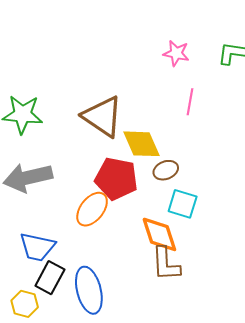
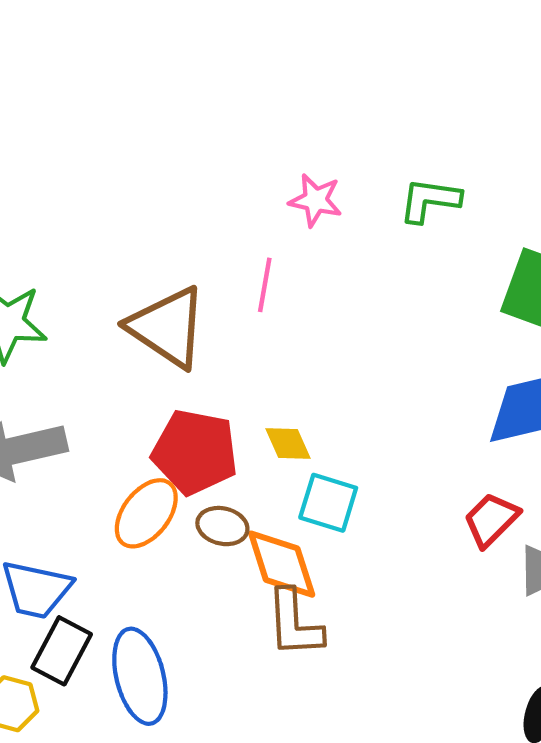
pink line: (190, 102) -> (265, 285), moved
yellow diamond: (142, 144) -> (288, 444), moved, size x0.6
brown ellipse: (166, 170) -> (222, 526), moved, turned 35

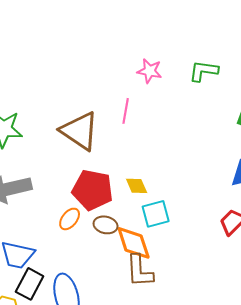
cyan square: (328, 503) -> (156, 214), turned -32
orange ellipse: (146, 513) -> (70, 219), size x0.7

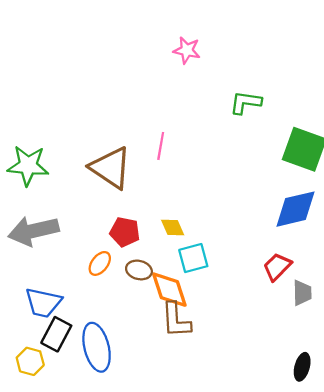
pink star: (150, 71) -> (187, 50), moved
red pentagon: (93, 190) -> (125, 232), size x0.7

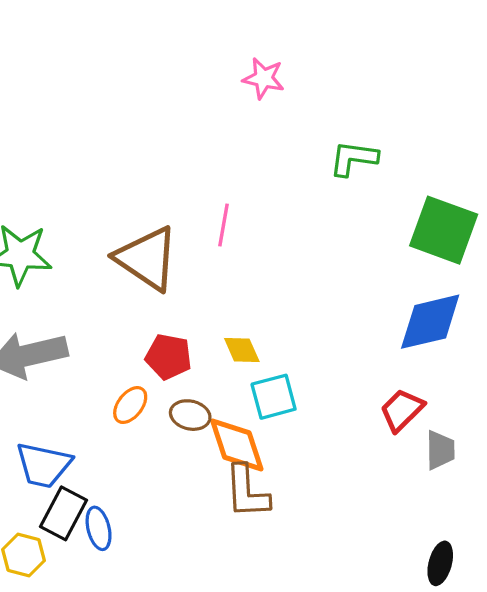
blue ellipse: (97, 347) -> (99, 528), moved, size x0.6

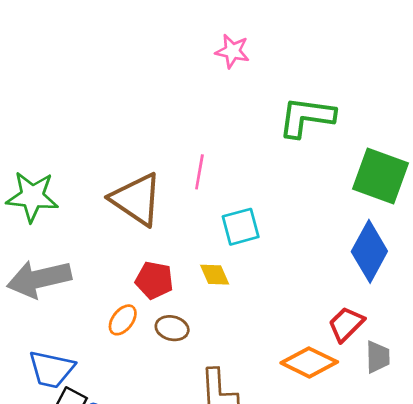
green L-shape: (354, 158) -> (306, 117), size x1.4
blue diamond: (430, 322) -> (369, 251), turned -48
cyan square: (274, 397) -> (241, 227), moved
orange diamond: (237, 445) -> (309, 362), moved, turned -46

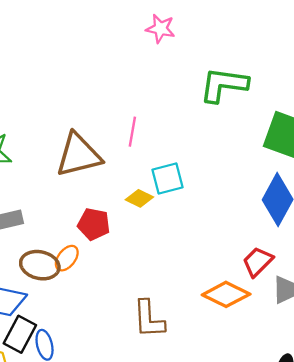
brown triangle: (136, 199) -> (78, 155), turned -48
yellow diamond: (215, 275) -> (139, 198), moved, turned -40
brown ellipse: (172, 328) -> (40, 265), moved, size x1.4

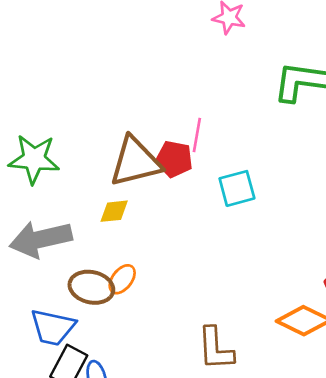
yellow diamond: (139, 198) -> (114, 211), moved, turned -32
red pentagon: (94, 224) -> (174, 159), moved

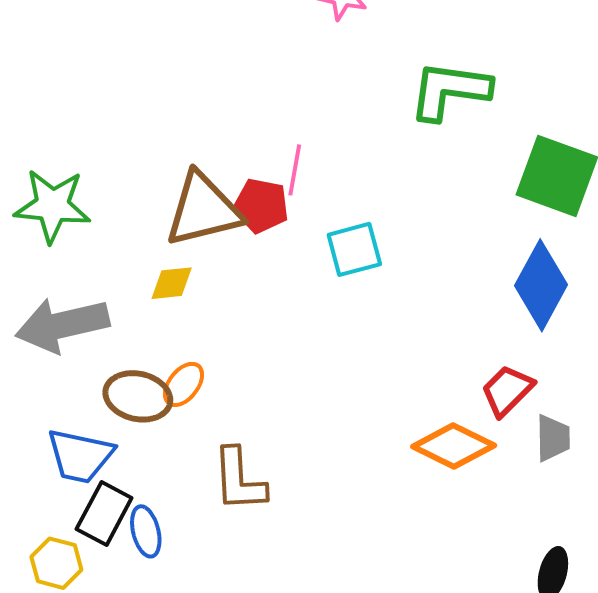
brown L-shape: (216, 349) -> (239, 480), moved

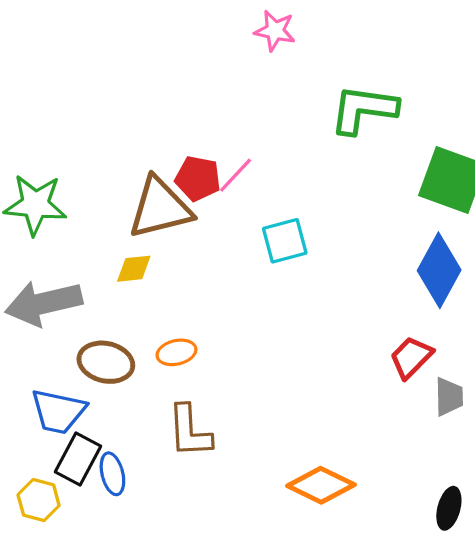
pink line: (295, 170) -> (236, 175), turned 33
red pentagon: (261, 206) -> (198, 178), moved
orange ellipse: (184, 384) -> (176, 352), moved, turned 39
orange diamond: (454, 446) -> (321, 485), moved

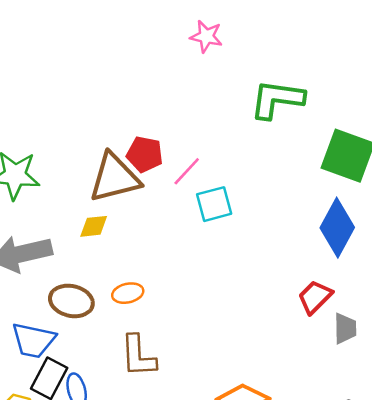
pink line: (236, 175) -> (187, 171), moved

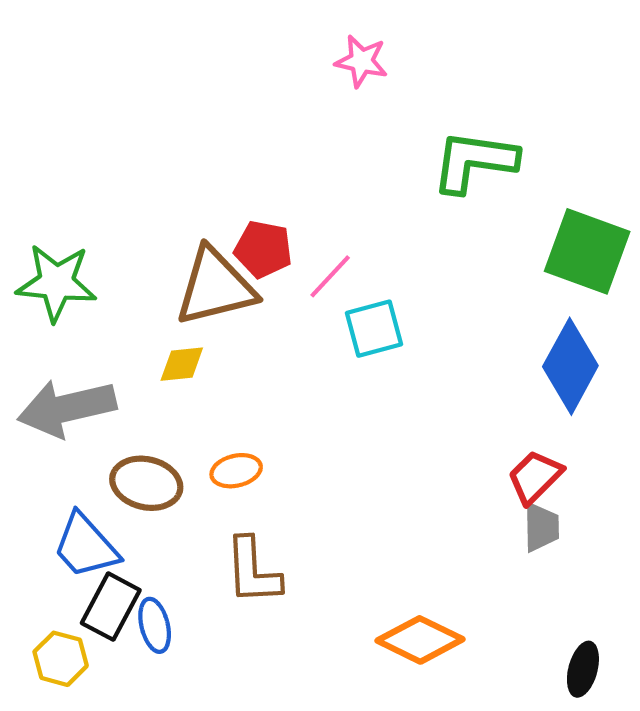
gray trapezoid: (345, 328) -> (541, 527), moved
blue trapezoid: (33, 340) -> (86, 546), turned 36

